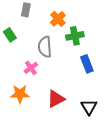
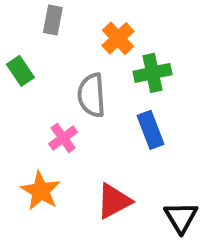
blue rectangle: (87, 64) -> (150, 130), moved
orange star: (20, 94) -> (41, 191), turned 30

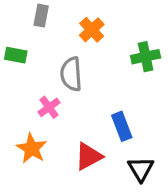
green rectangle: (20, 71) -> (16, 55), turned -45
green cross: (153, 73) -> (146, 57), moved
blue rectangle: (150, 130) -> (122, 126), moved

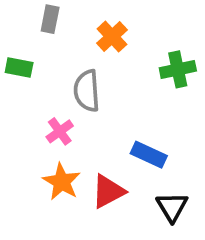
blue rectangle: (122, 126) -> (149, 155), turned -44
orange star: (32, 148) -> (62, 182), moved

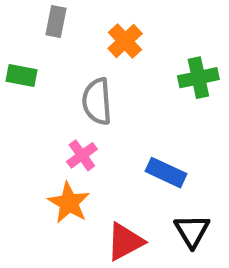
pink cross: (60, 131) -> (82, 155), moved
red triangle: (108, 191) -> (125, 242), moved

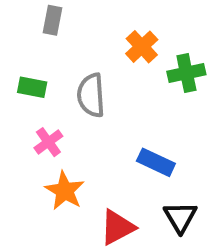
orange cross: (125, 41) -> (142, 47), moved
green rectangle: (21, 76) -> (32, 87), moved
pink cross: (82, 155) -> (48, 142), moved

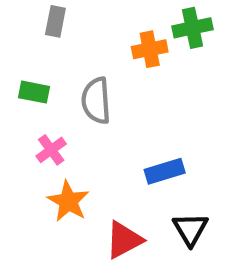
orange cross: (142, 47) -> (150, 49), turned 32
green cross: (186, 73) -> (193, 28), moved
blue rectangle: (156, 162) -> (165, 171), turned -42

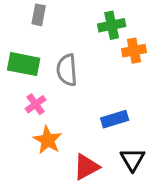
green cross: (193, 28) -> (112, 25), moved
orange cross: (150, 49) -> (134, 51), moved
green rectangle: (34, 92) -> (24, 64), size x1.5

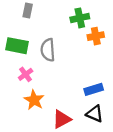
blue rectangle: (115, 119) -> (94, 89), moved
black triangle: (133, 159) -> (95, 114), turned -36

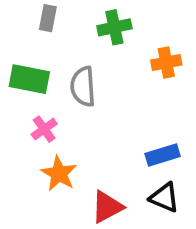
green cross: (80, 18) -> (114, 27), moved

